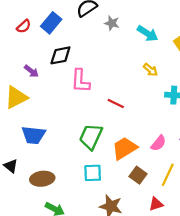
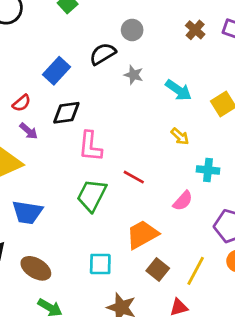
red semicircle: (24, 26) -> (22, 103), moved
green trapezoid: (91, 137) -> (92, 195), moved
pink semicircle: (158, 143) -> (183, 201), moved
brown ellipse: (42, 179) -> (36, 268), turned 35

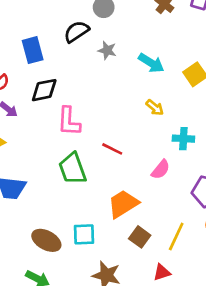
blue rectangle: (57, 71) -> (33, 50), turned -55
green trapezoid: (92, 195) -> (73, 169), turned -44
brown ellipse: (36, 268) -> (46, 240), moved

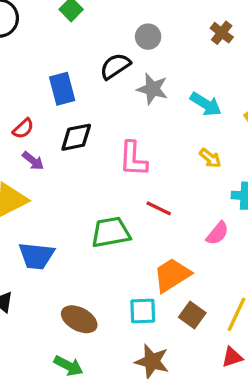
gray star: (107, 50) -> (152, 89), size x1.4
pink L-shape: (69, 121) -> (133, 159), moved
green trapezoid: (73, 169) -> (111, 232), turned 100
cyan square: (84, 234) -> (143, 311), moved
red triangle: (162, 272) -> (232, 357), moved

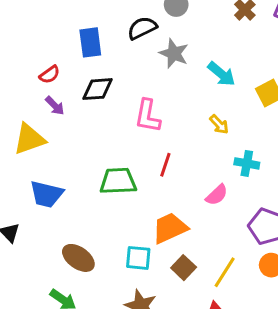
red line: (159, 208) -> (165, 165), turned 75

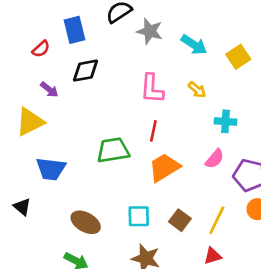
red semicircle: (50, 75) -> (41, 49), moved
pink L-shape: (148, 116) -> (152, 89), moved
pink semicircle: (217, 195) -> (215, 159), moved
orange trapezoid: (170, 228) -> (164, 167), moved

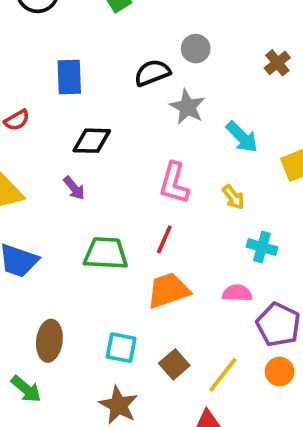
blue rectangle: (74, 30) -> (69, 77), moved
red semicircle: (41, 49) -> (17, 120), moved
purple arrow: (49, 90) -> (74, 188), moved
pink semicircle: (215, 159) -> (237, 293), turned -140
brown ellipse: (86, 222) -> (49, 341), turned 56

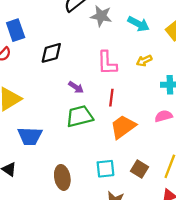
blue rectangle: (69, 77) -> (16, 30), moved
purple arrow: (74, 188) -> (76, 87), moved
yellow arrow: (233, 197) -> (144, 61), turned 119

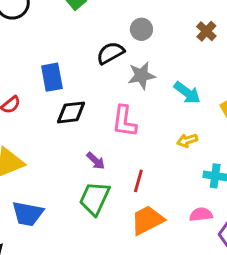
gray star: (101, 16) -> (142, 76), turned -30
blue rectangle: (16, 30) -> (52, 77), moved
pink L-shape: (107, 63) -> (124, 121), moved
green trapezoid: (80, 116) -> (95, 198), turned -60

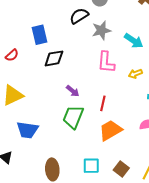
pink L-shape: (124, 121) -> (106, 62), moved

